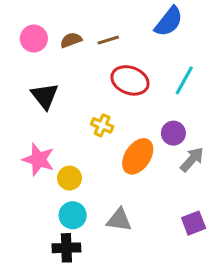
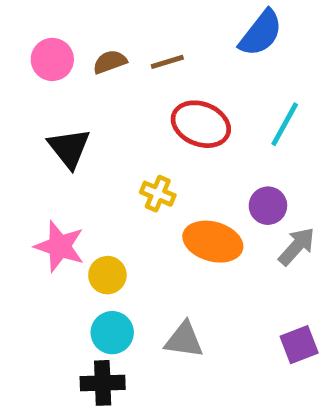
orange ellipse: (138, 156) -> (213, 242), turned 72

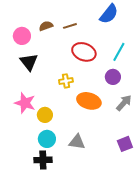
pink circle: (52, 59) -> (22, 36), moved
yellow cross: (158, 194) -> (66, 81), turned -32
purple circle: (268, 206) -> (113, 77), moved

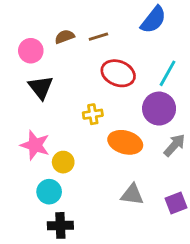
purple circle: (113, 77) -> (159, 109), size x1.5
cyan circle: (47, 139) -> (49, 192), moved
gray triangle: (77, 142) -> (132, 194), moved

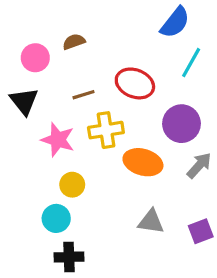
brown line: (98, 37) -> (83, 95), moved
cyan line: (167, 73) -> (191, 63), moved
black triangle: (41, 87) -> (24, 101), moved
yellow cross: (93, 114) -> (106, 130), size x1.5
pink star: (35, 145) -> (58, 140), moved

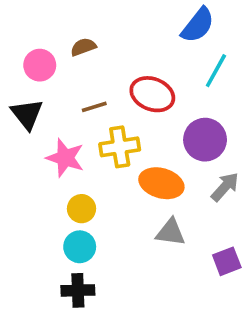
cyan circle: (56, 218) -> (80, 247), moved
gray triangle: (151, 222) -> (171, 232), moved

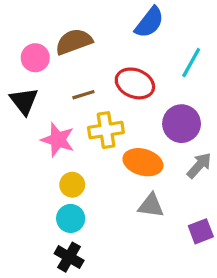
blue semicircle: (198, 25) -> (149, 22), moved
brown semicircle: (83, 47) -> (74, 42), size x1.6
black cross: (78, 290) -> (69, 257), turned 32

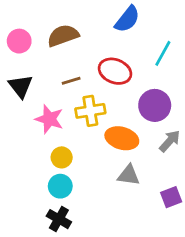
pink circle: (35, 58) -> (19, 41), moved

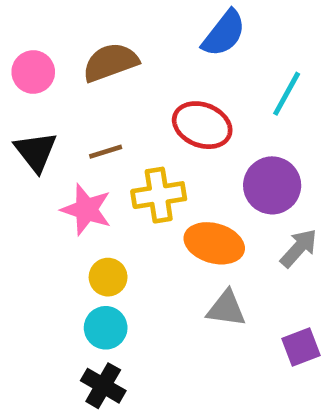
brown line: (71, 81) -> (106, 152), moved

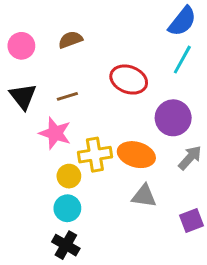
blue semicircle: (224, 33) -> (182, 21), moved
brown semicircle: (110, 62) -> (70, 40), size x0.7
yellow cross: (159, 195) -> (95, 155), moved

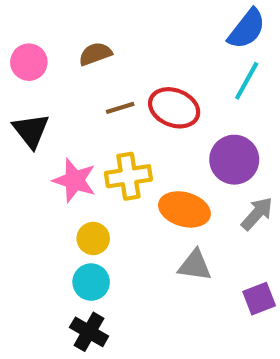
brown line: (67, 96) -> (120, 108), moved
yellow cross: (95, 155) -> (128, 176), moved

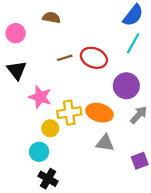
brown semicircle: (95, 54) -> (51, 18), moved, turned 30
yellow cross: (128, 176) -> (69, 113), moved
cyan circle: (91, 282) -> (39, 152), moved

